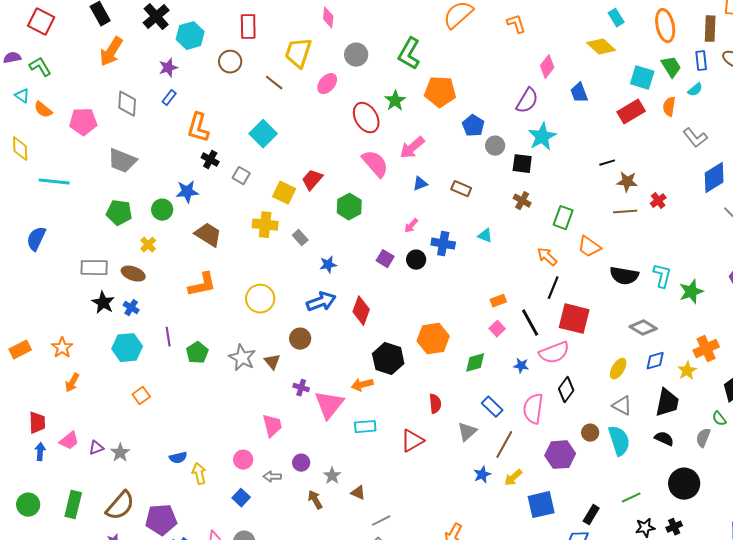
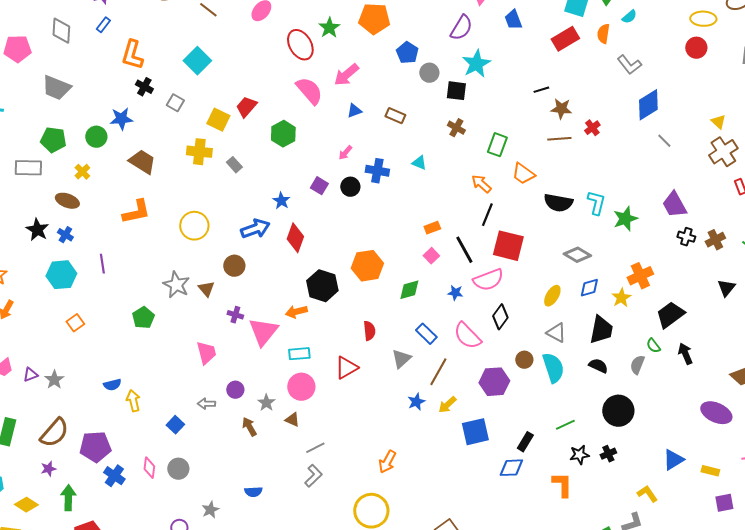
blue star: (328, 265) -> (281, 201), moved, turned -30
gray rectangle: (94, 268) -> (28, 168), moved
green pentagon: (197, 353) -> (143, 318), moved
pink semicircle: (533, 409) -> (467, 336), turned -52
pink circle: (243, 460) -> (301, 387), moved, size x1.4

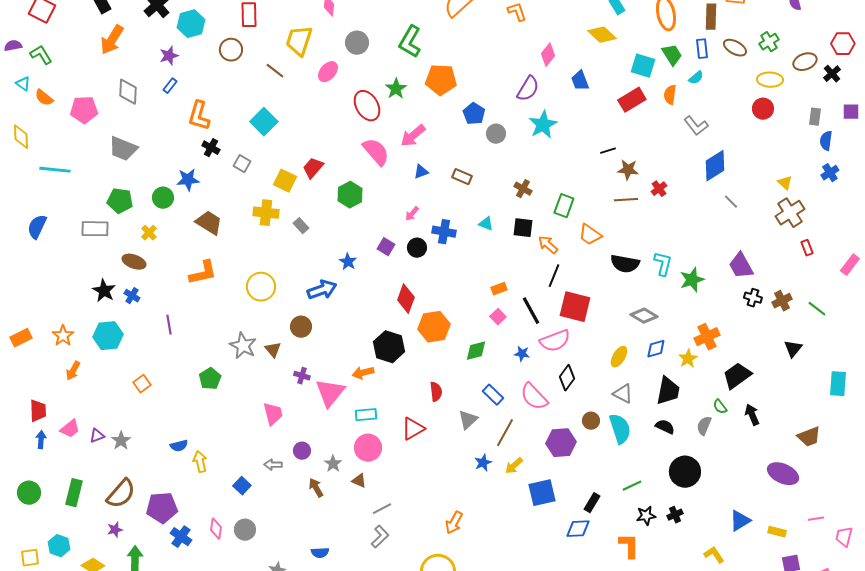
black square: (456, 91) -> (523, 228), moved
red diamond: (295, 238) -> (406, 299), moved
cyan hexagon: (61, 275) -> (108, 336), moved

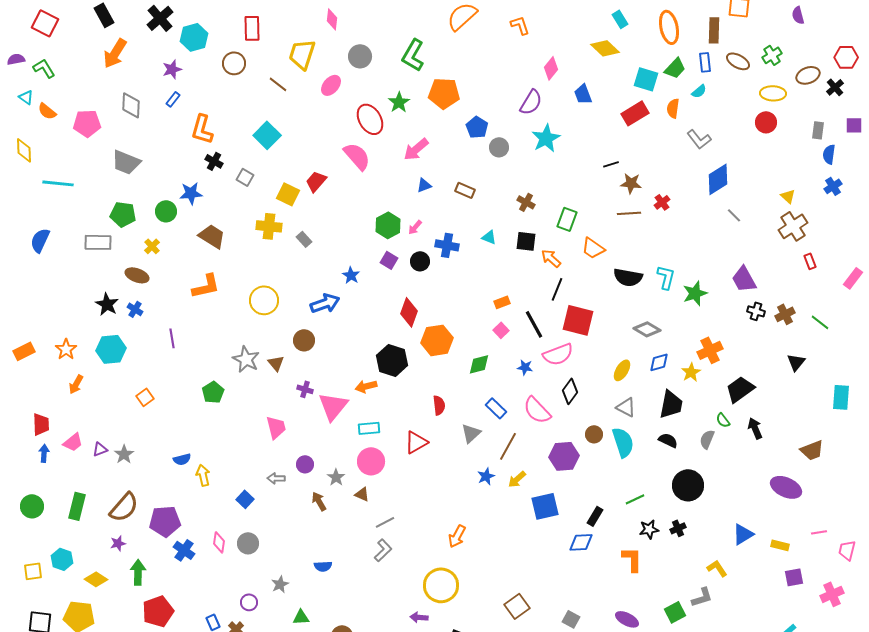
green trapezoid: (672, 55) -> (675, 68), turned 75
pink semicircle: (376, 152) -> (357, 156), moved
green hexagon: (350, 195) -> (388, 225), moved

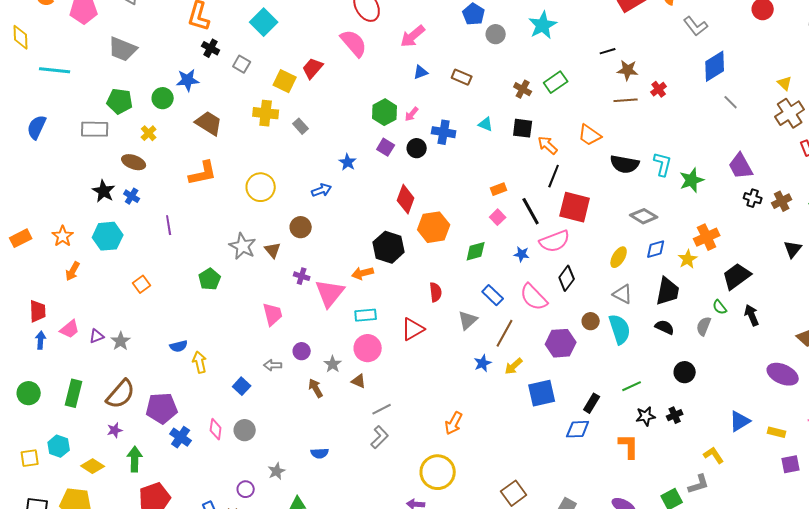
green rectangle: (567, 219) -> (556, 82), moved, turned 35
blue arrow: (325, 303) -> (322, 190), size x0.7
black circle: (688, 485) -> (685, 372), size x0.7

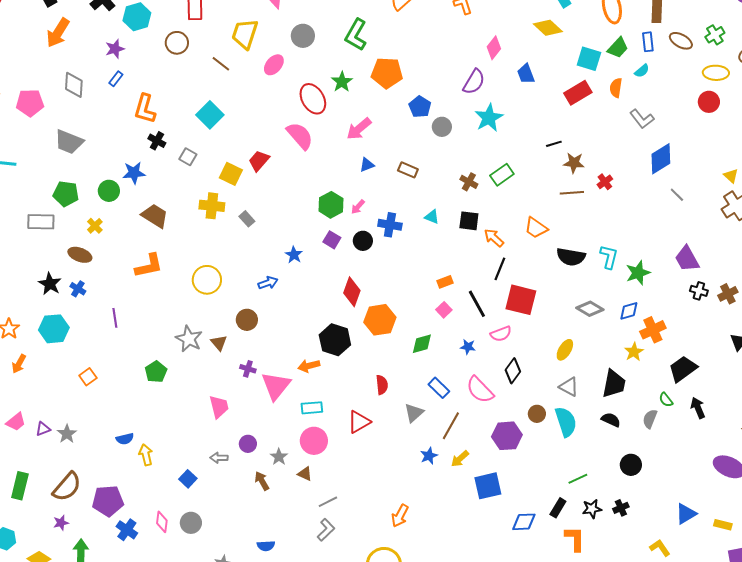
pink semicircle: (555, 241) -> (501, 334), size x0.7
blue diamond: (656, 249) -> (629, 311), moved
black rectangle: (592, 403) -> (558, 508), moved

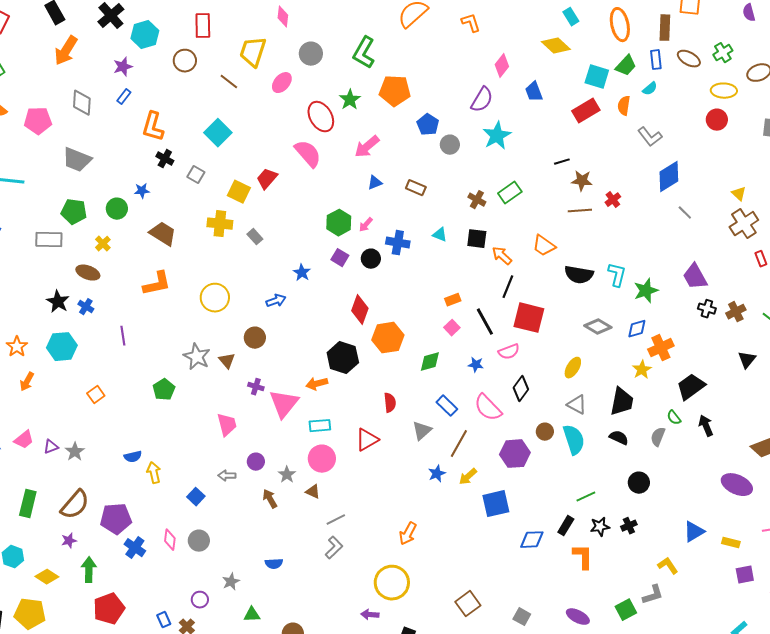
blue star: (134, 173) -> (142, 191), size x0.7

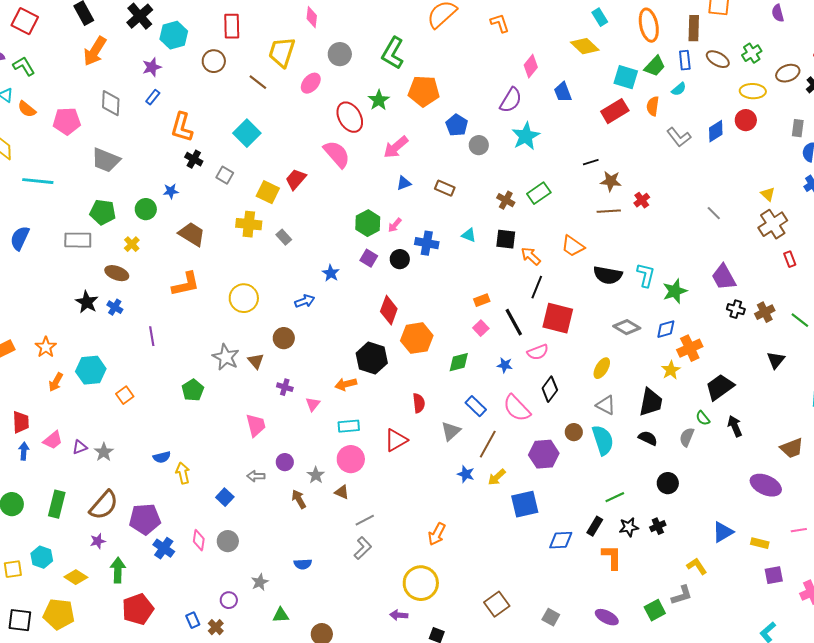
blue diamond: (669, 177) -> (716, 131), moved, size x0.7
cyan hexagon: (62, 347) -> (91, 370), moved
pink triangle: (284, 404) -> (313, 404), size x0.5
blue star: (437, 474) -> (466, 474), turned -30

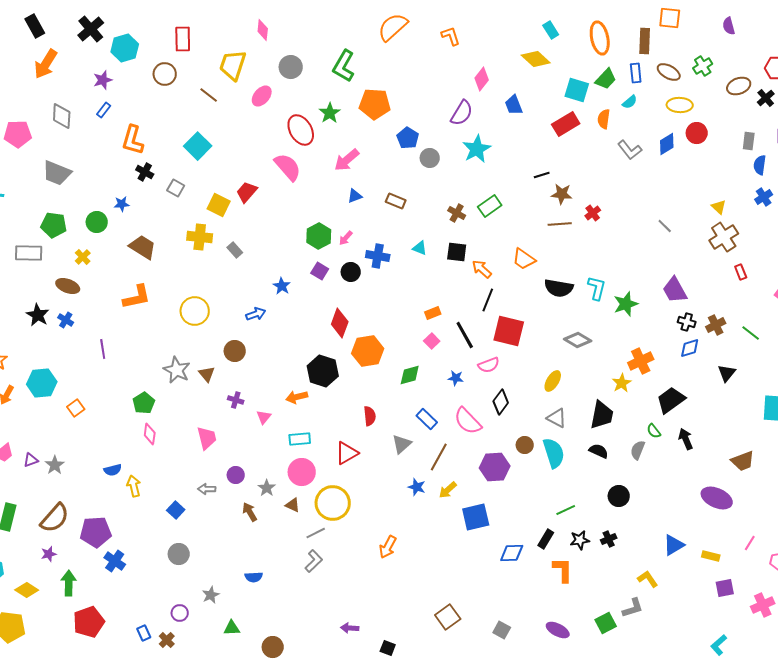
yellow ellipse: (753, 91) -> (680, 105), moved
blue diamond: (666, 329) -> (690, 348), moved
pink line: (799, 530) -> (750, 543), turned -49
pink diamond: (199, 540) -> (150, 434), moved
yellow circle: (421, 583) -> (333, 503), moved

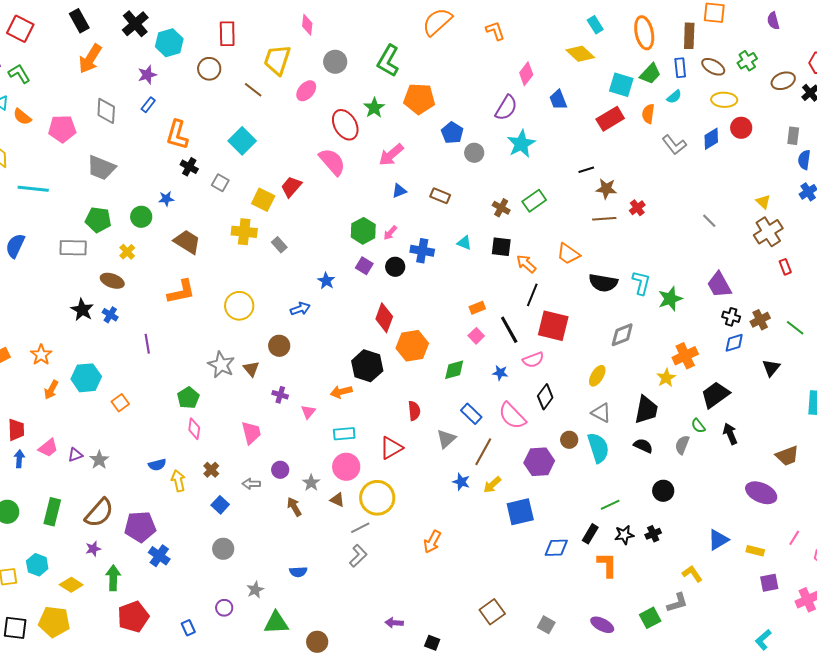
gray diamond: (578, 340) -> (622, 335), turned -52
green triangle: (232, 628) -> (276, 623), size x1.5
brown cross: (167, 640) -> (211, 470), moved

